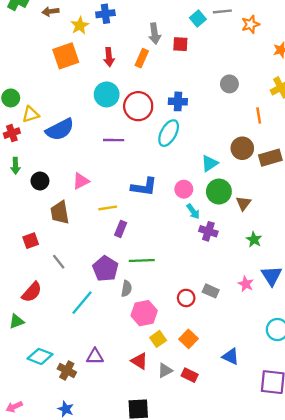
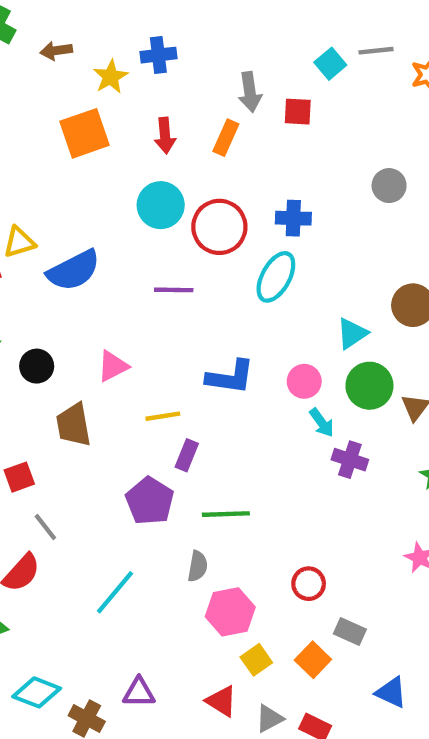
gray line: (59, 262) -> (45, 527), moved
purple pentagon: (105, 269) -> (150, 501), moved
gray rectangle: (211, 291) -> (350, 632), moved

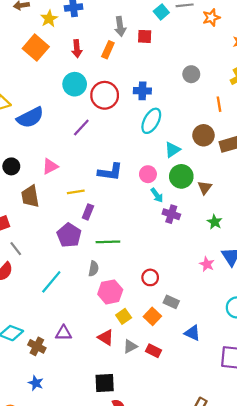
orange square: (84, 133) -> (36, 48), turned -30
cyan ellipse: (276, 277) -> (151, 121), moved
purple line: (174, 290) -> (81, 128), turned -48

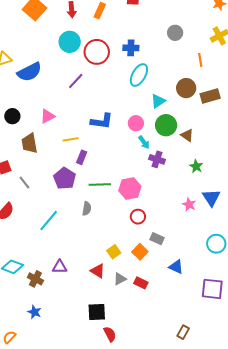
brown triangle: (205, 187) -> (187, 135), turned -32
gray line: (16, 249) -> (24, 182), moved
pink hexagon: (110, 292) -> (130, 188), moved

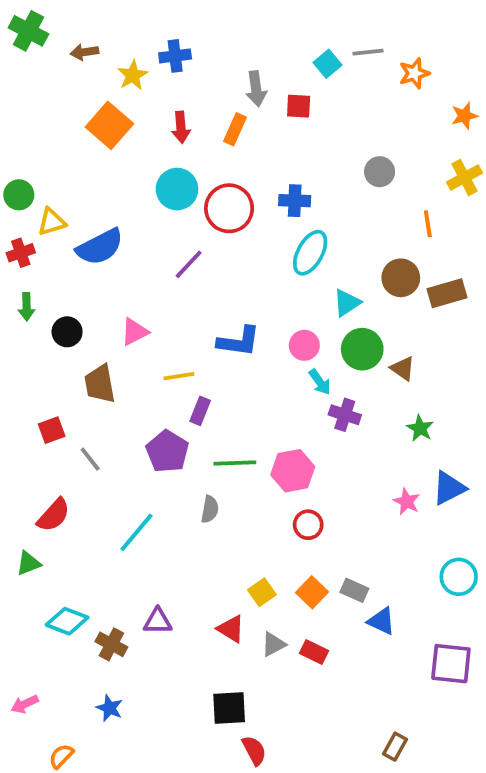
blue triangle: (211, 198) -> (449, 488), turned 36
gray rectangle: (157, 239) -> (354, 590), moved

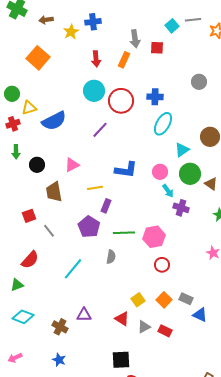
orange square: (109, 125) -> (38, 58), moved
cyan diamond: (67, 621) -> (23, 317), moved

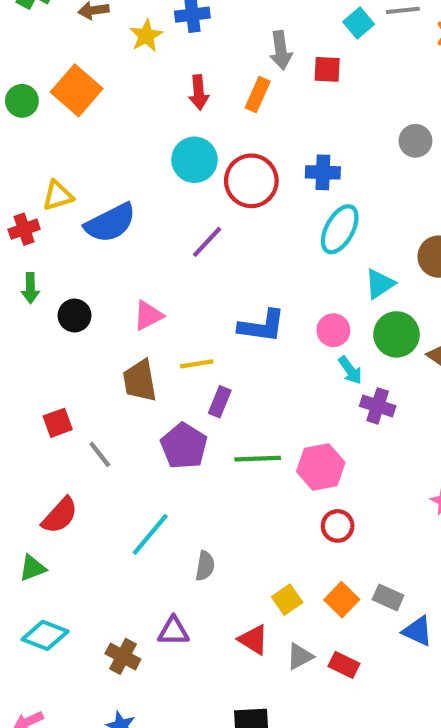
green circle: (12, 94) -> (22, 101), moved
brown trapezoid: (54, 192) -> (140, 381), moved
gray semicircle: (111, 257) -> (205, 566), moved

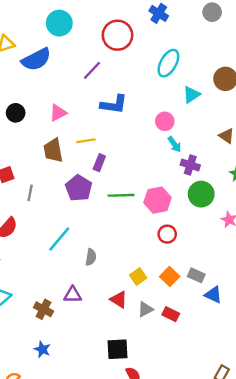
cyan circle: (194, 160) -> (59, 23), moved
blue cross: (323, 172) -> (159, 13), moved, turned 30
blue L-shape: (262, 326) -> (114, 104), moved
green circle: (397, 334) -> (201, 194), moved
gray line: (100, 454) -> (30, 193), turned 49

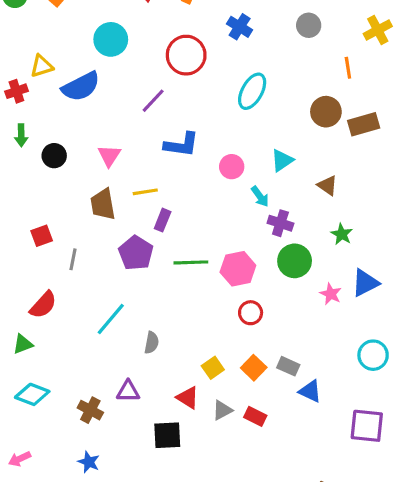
cyan triangle: (191, 95) -> (282, 160), moved
pink triangle: (58, 113) -> (109, 156), turned -30
pink circle: (165, 121) -> (232, 167), moved
black square: (117, 349) -> (167, 435), moved

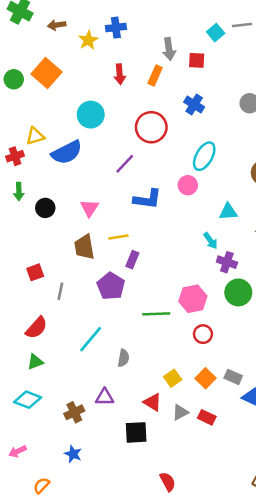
cyan triangle: (282, 160) -> (228, 212), turned 30
pink circle: (232, 167) -> (188, 185), moved
green line: (191, 262) -> (156, 314), moved
green triangle: (23, 344) -> (35, 362), moved
brown cross: (90, 410) -> (74, 412), turned 36

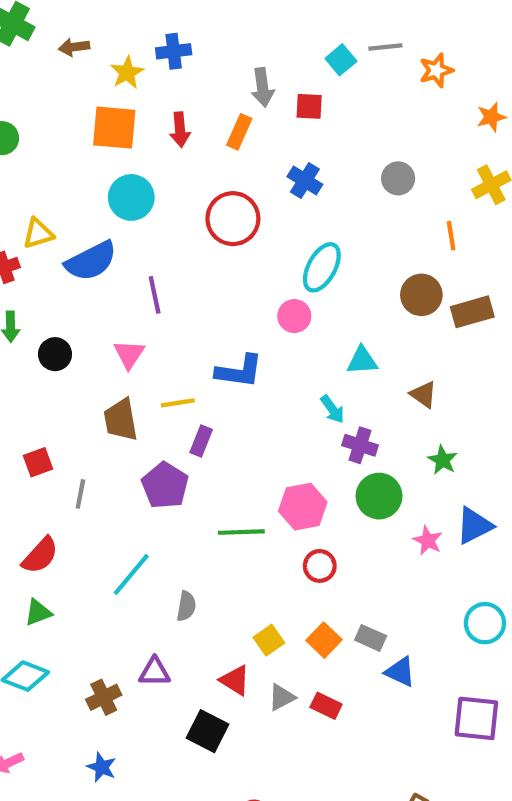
orange square: (47, 73) -> (114, 128), moved, turned -36
purple line: (125, 164) -> (155, 295), moved, turned -55
blue L-shape: (147, 199) -> (239, 371), moved
black square: (136, 432) -> (207, 731), turned 30

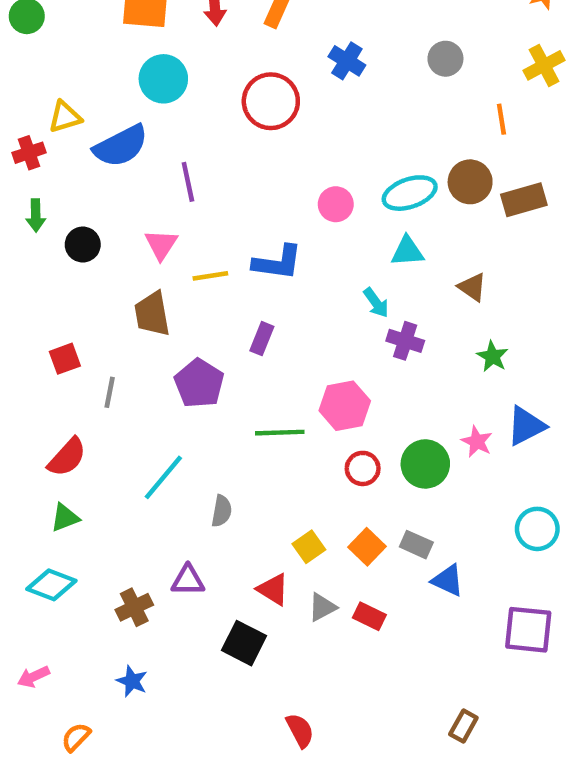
cyan ellipse: (322, 267) -> (410, 193), moved, turned 42
yellow line: (178, 403) -> (210, 276), moved
purple rectangle: (201, 441) -> (262, 339), moved
green circle: (379, 496) -> (425, 464), moved

